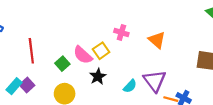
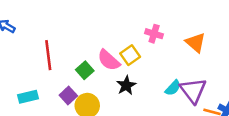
purple square: (27, 85) -> (68, 95), moved
cyan rectangle: (14, 86) -> (28, 97), turned 35
cyan semicircle: (130, 86) -> (173, 88), moved

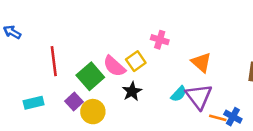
orange triangle: (196, 43) -> (201, 62), moved
green square: (85, 70) -> (90, 76), size x1.5

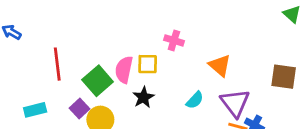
yellow square: (136, 61) -> (148, 64), turned 36
pink semicircle: (114, 66) -> (124, 70), turned 60
purple triangle: (199, 96) -> (235, 103), moved

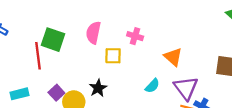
pink semicircle: (124, 70) -> (93, 33), moved
green square: (98, 81) -> (53, 40), moved, turned -30
black star: (143, 97) -> (98, 88), moved

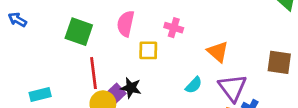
red line: (38, 56) -> (94, 73), moved
black star: (98, 88) -> (131, 88), turned -30
purple square: (56, 93) -> (116, 93), moved

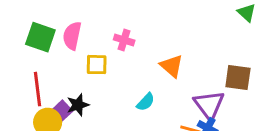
green square: (79, 32) -> (40, 37), moved
black star: (131, 88) -> (78, 105), turned -30
purple triangle: (232, 88) -> (209, 105), moved

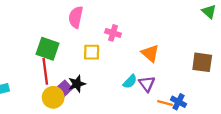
pink semicircle: (72, 36) -> (76, 17), moved
green square: (40, 37) -> (47, 49), moved
purple triangle: (209, 105) -> (147, 84), moved, size x0.7

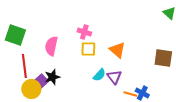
pink semicircle: (76, 17) -> (51, 46), moved
green square: (47, 49) -> (15, 35), moved
yellow square: (92, 52) -> (88, 49), moved

